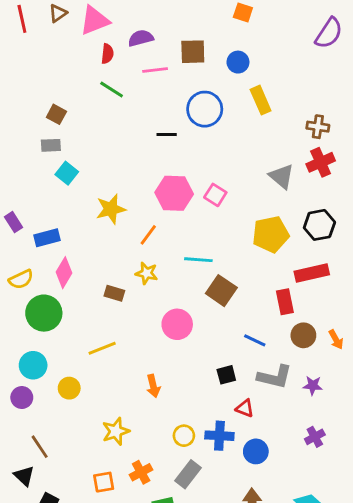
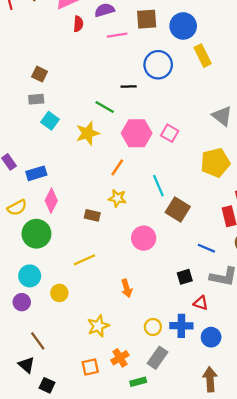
blue circle: (238, 62) -> (183, 26), size x1.5
green line: (112, 90) -> (105, 107), moved
yellow star: (111, 209) -> (88, 133), moved
cyan line: (198, 260) -> (158, 186), turned 65

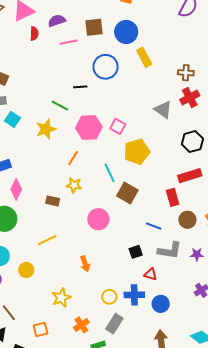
yellow pentagon: (215, 163) -> (137, 152), moved
orange square: (90, 367) -> (41, 329), moved

